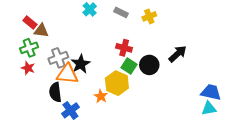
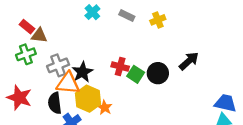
red cross: (124, 48) -> (120, 67), moved
red star: (28, 68) -> (19, 98), moved, size x1.6
yellow hexagon: (117, 83) -> (88, 99), moved

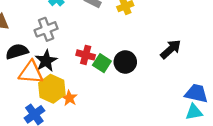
black arrow: (189, 61) -> (171, 49), moved
gray cross: (58, 65) -> (46, 29), moved
black semicircle: (55, 103) -> (17, 51), moved, turned 80

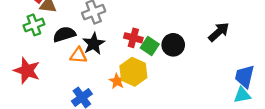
orange triangle: (31, 72) -> (78, 55), size x0.7
yellow hexagon: (52, 89) -> (133, 72), moved
blue trapezoid: (196, 93) -> (245, 76), turned -90

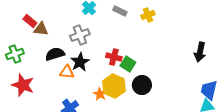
green cross: (34, 25) -> (15, 54), moved
black arrow: (219, 32) -> (200, 52), moved, turned 144
black circle: (173, 45) -> (142, 85), moved

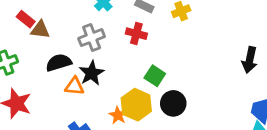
red cross: (114, 57) -> (136, 34), moved

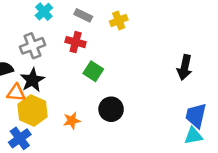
green square: (155, 76) -> (93, 71), moved
yellow hexagon: (136, 105) -> (32, 110), moved
orange star: (118, 115) -> (72, 121), moved, turned 30

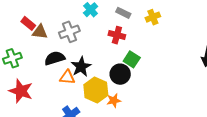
gray cross: (32, 46) -> (69, 32), moved
black circle: (111, 109) -> (120, 74), moved
yellow hexagon: (32, 110) -> (96, 90), moved

